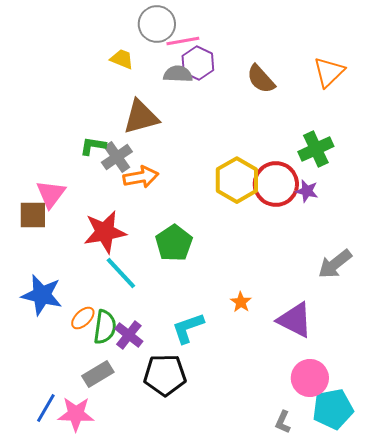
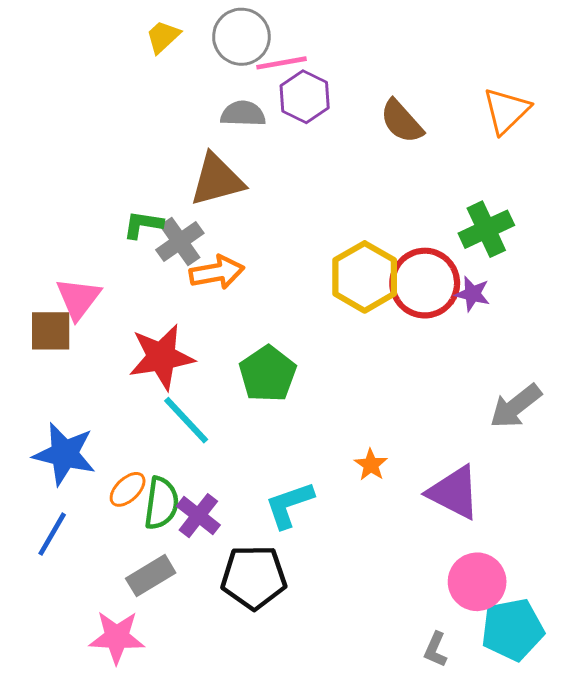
yellow trapezoid: (122, 59) -> (163, 37), moved, turned -65
gray semicircle: (178, 74) -> (243, 114), moved
blue line: (46, 408) -> (52, 534), moved

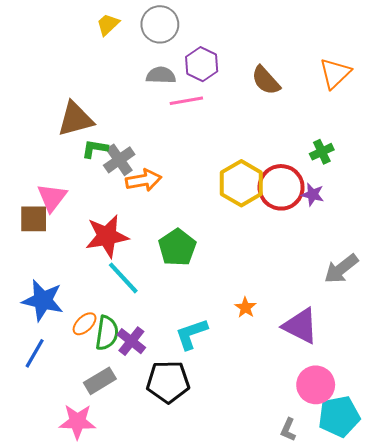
pink line: (282, 63) -> (186, 101), moved
brown triangle: (217, 180) -> (75, 119), moved
green cross: (486, 229) -> (322, 152), size x0.7

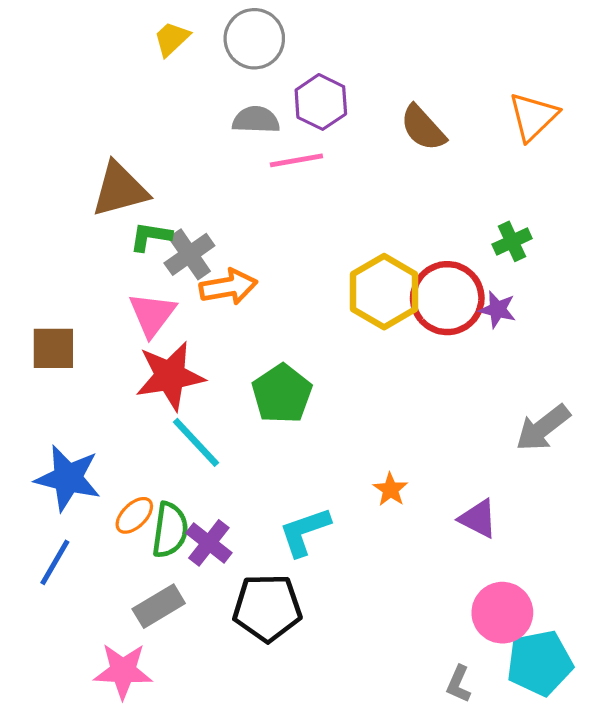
pink triangle: (52, 198) -> (152, 314), moved
purple triangle: (300, 326) -> (478, 519), size x0.7

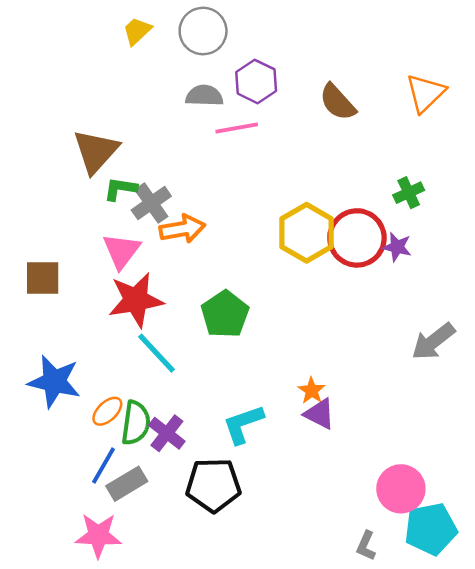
brown triangle: (120, 190) -> (96, 151), turned -33
purple triangle: (478, 519) -> (319, 414), moved
blue line: (55, 562) -> (103, 466), moved

